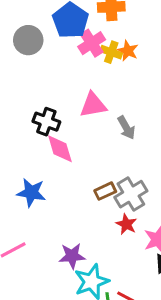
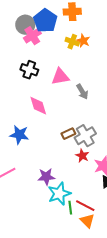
gray circle: (28, 40) -> (25, 25), moved
pink cross: (92, 43) -> (32, 36), moved
black cross: (46, 122) -> (29, 70), moved

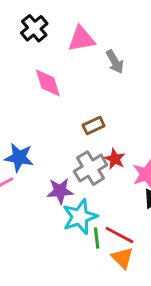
black cross: (29, 70) -> (34, 28), turned 30
blue star: (19, 135) -> (19, 157), moved
gray cross: (85, 136) -> (91, 168), moved

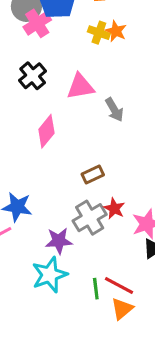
pink diamond: (48, 83) -> (46, 131), turned 56
cyan star: (80, 217) -> (50, 275), moved
orange triangle: (122, 258) -> (122, 309), turned 35

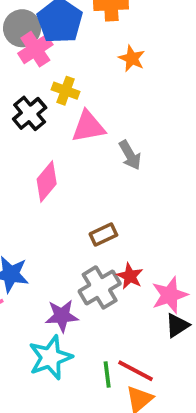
yellow cross: (99, 33) -> (66, 91), moved

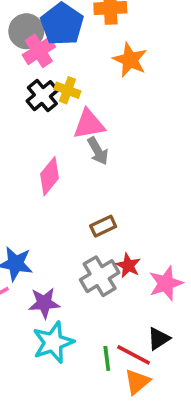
orange star: (132, 59) -> (130, 60), size x1.4
black cross: (30, 113) -> (42, 96), moved
gray arrow: (130, 155) -> (98, 151), moved
purple star: (62, 316) -> (44, 303), moved
black triangle: (177, 325) -> (159, 339), moved

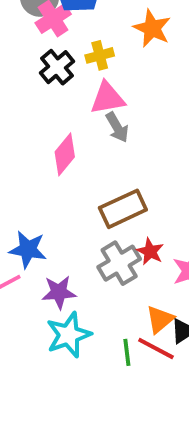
yellow cross: (67, 90) -> (100, 55), moved, turned -35
brown rectangle: (103, 226) -> (123, 209), size x1.6
orange triangle: (137, 382) -> (160, 319), moved

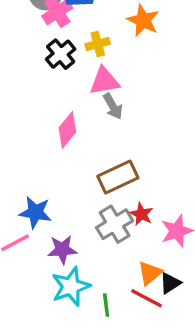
green line: (127, 352) -> (106, 305), moved

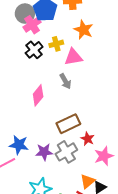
pink triangle: (104, 81) -> (73, 57), moved
red star: (141, 214) -> (88, 139), moved
purple star: (62, 249) -> (44, 152), moved

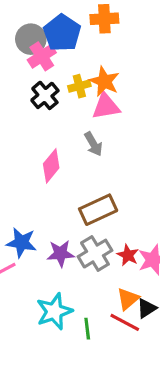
orange star: (84, 30) -> (104, 81), moved
red star: (88, 139) -> (128, 255), moved

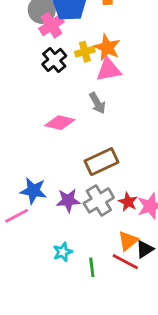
pink diamond: (51, 166) -> (60, 123), turned 64
cyan star: (54, 311) -> (63, 252), size x0.6

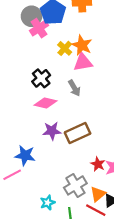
yellow cross: (85, 52) -> (65, 48), turned -32
black cross: (54, 60) -> (41, 78), moved
purple star: (68, 200) -> (52, 131), moved
gray cross: (99, 200) -> (75, 185), moved

